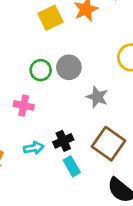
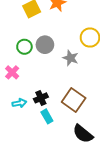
gray star: (97, 97) -> (71, 58), moved
pink cross: (24, 105) -> (12, 72), turned 32

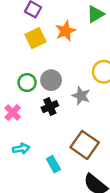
black cross: (41, 98) -> (50, 107), moved

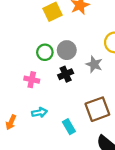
pink cross: (13, 113) -> (32, 80), turned -32
brown square: (85, 145) -> (97, 109), turned 35

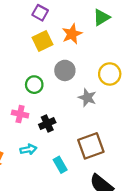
gray circle: (67, 50) -> (65, 70), moved
black cross: (66, 74) -> (47, 123), moved

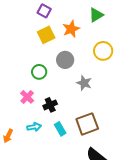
yellow circle: (110, 74) -> (103, 51), moved
pink cross: (20, 114) -> (27, 97), turned 32
cyan rectangle: (60, 165) -> (60, 129), moved

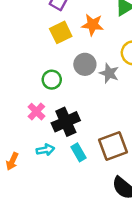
orange star: (71, 29) -> (93, 25), turned 30
gray star: (84, 83) -> (109, 73), moved
black cross: (50, 105) -> (66, 122), size x1.5

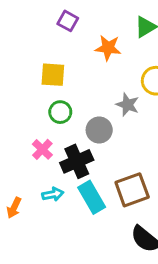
yellow square: (61, 32) -> (53, 75), moved, turned 30
gray circle: (85, 64) -> (99, 130), moved
cyan rectangle: (79, 152) -> (92, 197), size x1.5

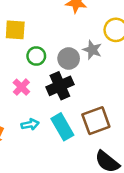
yellow square: (53, 75) -> (15, 30), moved
gray circle: (99, 130) -> (69, 58), moved
black cross: (77, 161) -> (60, 86), moved

